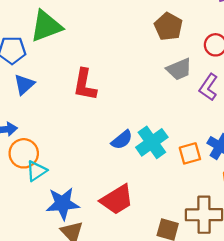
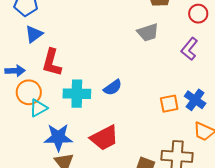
gray trapezoid: (179, 69) -> (148, 32), moved
red L-shape: (85, 85) -> (52, 63), moved
cyan cross: (152, 142) -> (77, 94), moved, turned 32

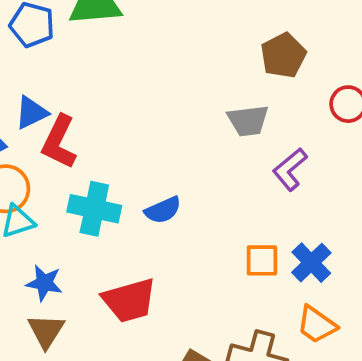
blue triangle: (34, 34) -> (31, 113), moved
purple L-shape: (189, 49) -> (290, 169), moved
blue star: (58, 137) -> (44, 283), size x0.7

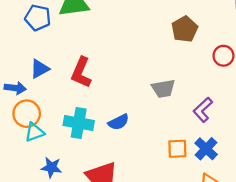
gray trapezoid: (248, 121) -> (163, 89), moved
red L-shape: (59, 142) -> (81, 72), moved
purple L-shape: (290, 169) -> (203, 110), moved

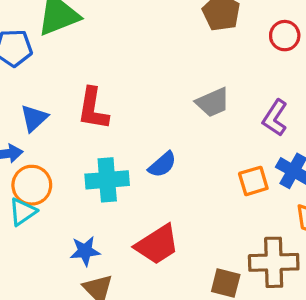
cyan triangle: (34, 132) -> (23, 212), moved

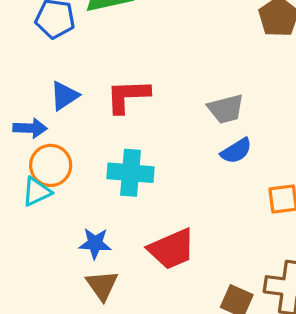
gray trapezoid: (213, 102) -> (226, 109), moved
red L-shape: (93, 109) -> (128, 96), turned 69
blue semicircle: (162, 165) -> (236, 151), moved

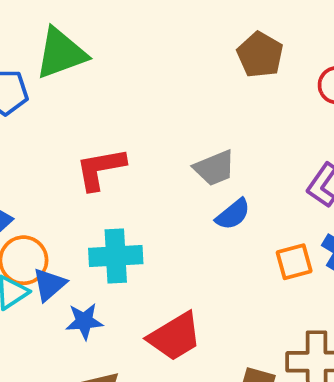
blue triangle: (64, 96) -> (49, 284), moved
blue star: (95, 243) -> (84, 321), moved

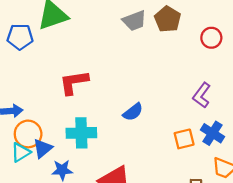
gray trapezoid: (214, 168) -> (134, 21), moved
blue semicircle: (233, 214) -> (133, 112), moved

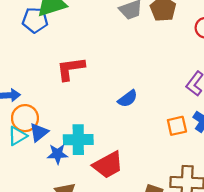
blue pentagon: (20, 37) -> (35, 20), moved
cyan cross: (81, 133) -> (78, 140), moved

